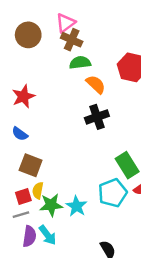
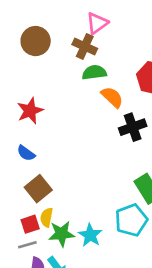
pink triangle: (66, 23) -> (97, 23), moved
black cross: (97, 117) -> (133, 127), moved
brown square: (31, 165) -> (38, 189), turned 30

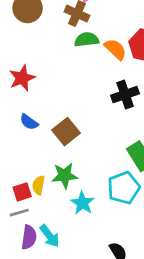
orange semicircle: (112, 97) -> (115, 49), moved
blue semicircle: (26, 153) -> (29, 122), moved
brown square: (38, 189) -> (66, 132), moved
green star: (62, 234) -> (65, 175), moved

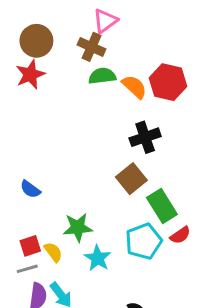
red star: (22, 78) -> (30, 74), moved
blue semicircle: (29, 122) -> (30, 189), moved
brown square: (66, 132) -> (131, 179), moved
yellow semicircle: (39, 185) -> (53, 252), moved, turned 132

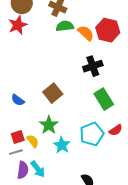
brown square: (131, 179) -> (53, 93), moved
green rectangle: (162, 206) -> (104, 99), moved
green star: (78, 228) -> (49, 125), turned -30

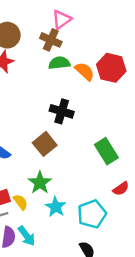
black cross: (93, 66) -> (62, 111), moved, turned 36
cyan pentagon: (92, 134) -> (92, 214), moved

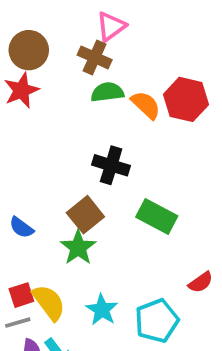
green rectangle: (106, 151) -> (157, 216), moved, turned -30
green star: (40, 183) -> (78, 248), moved
yellow semicircle: (21, 202) -> (49, 302), size x1.5

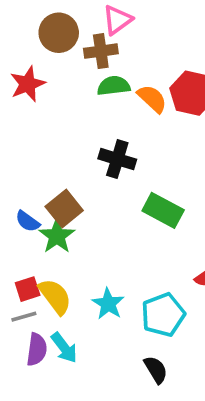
brown circle: (29, 50) -> (59, 33), moved
brown cross: (95, 57) -> (101, 51), turned -32
brown square: (85, 215) -> (64, 209), moved
green star: (78, 248) -> (57, 236), moved

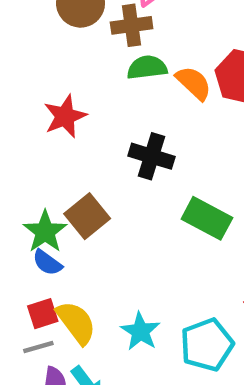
red star: (28, 84) -> (65, 116), moved
blue semicircle: (28, 221) -> (47, 263), moved
green star: (57, 236) -> (45, 232), moved

